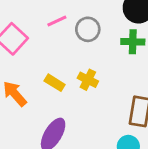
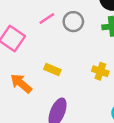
yellow cross: (88, 80) -> (100, 71), moved

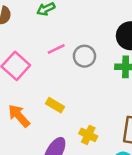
yellow cross: (100, 71) -> (88, 135), moved

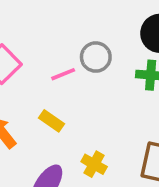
pink line: (56, 49) -> (63, 74), moved

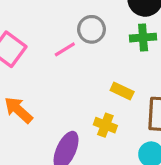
yellow rectangle: (51, 121) -> (122, 91), moved

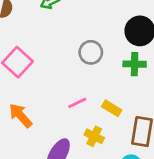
pink line: (65, 49) -> (77, 103), moved

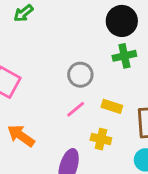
gray circle: (91, 52) -> (80, 75), moved

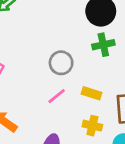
yellow cross: (101, 139) -> (92, 126), moved

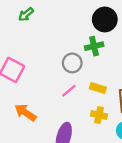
green cross: (103, 45) -> (94, 46), moved

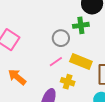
yellow rectangle: (98, 88) -> (81, 61), size x1.5
yellow cross: (99, 115) -> (68, 82), moved

